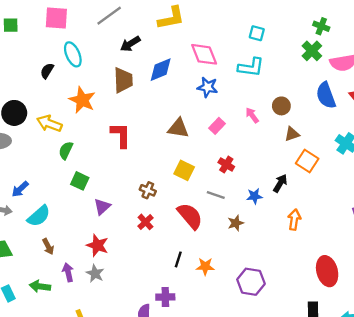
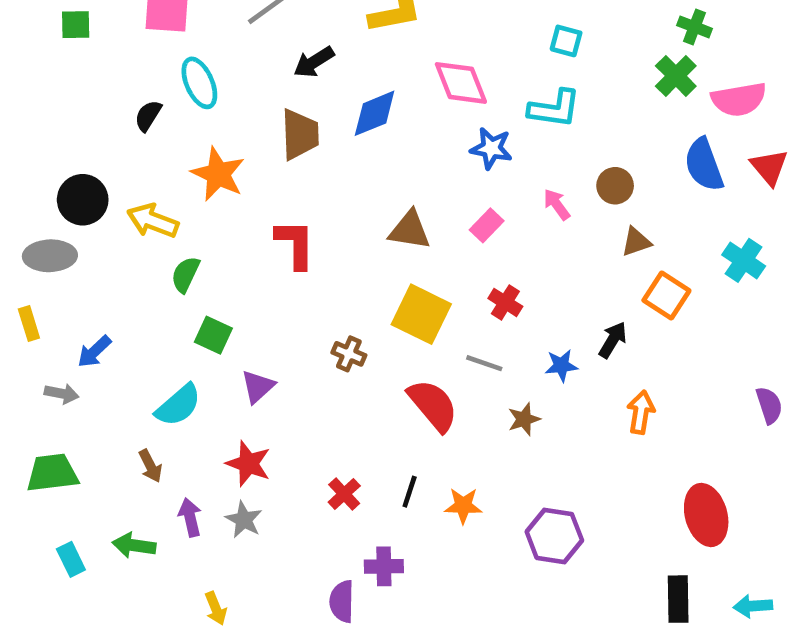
blue star: (208, 87) -> (491, 148), moved
yellow square: (184, 170) -> (421, 314), size x1.4
cyan semicircle: (39, 216) -> (178, 405), moved
red cross: (145, 222) -> (344, 494), moved

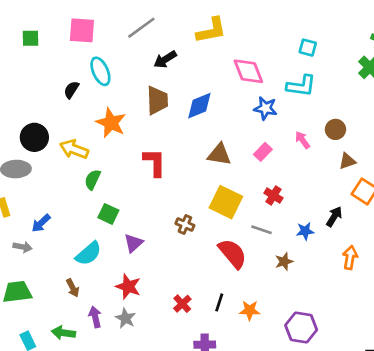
blue diamond: (375, 113) -> (199, 106), moved

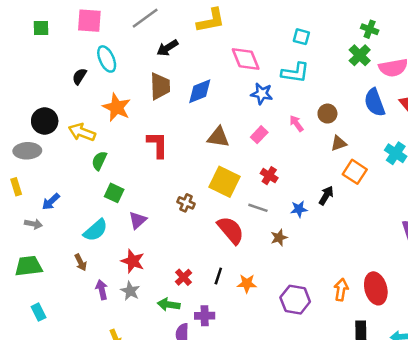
orange arrow: (350, 258) -> (341, 290), moved
green arrow: (63, 333) -> (169, 305), moved

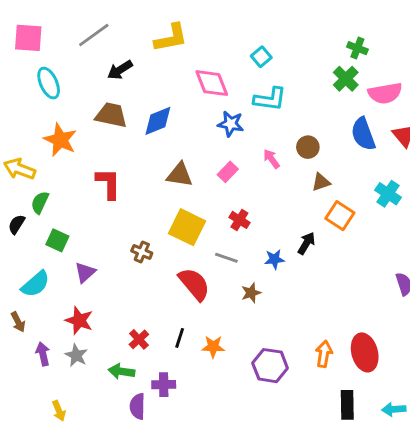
cyan square: (301, 37) -> (261, 57), moved, turned 35
black semicircle: (79, 76) -> (17, 224), moved
brown trapezoid: (160, 86) -> (111, 115), turned -76

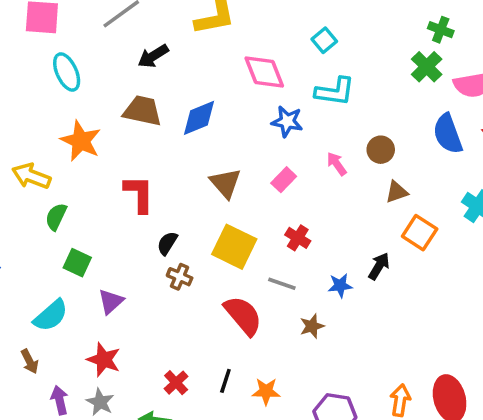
brown triangle: (180, 175) -> (225, 183), turned 40
black semicircle: (17, 224) -> (167, 243), moved

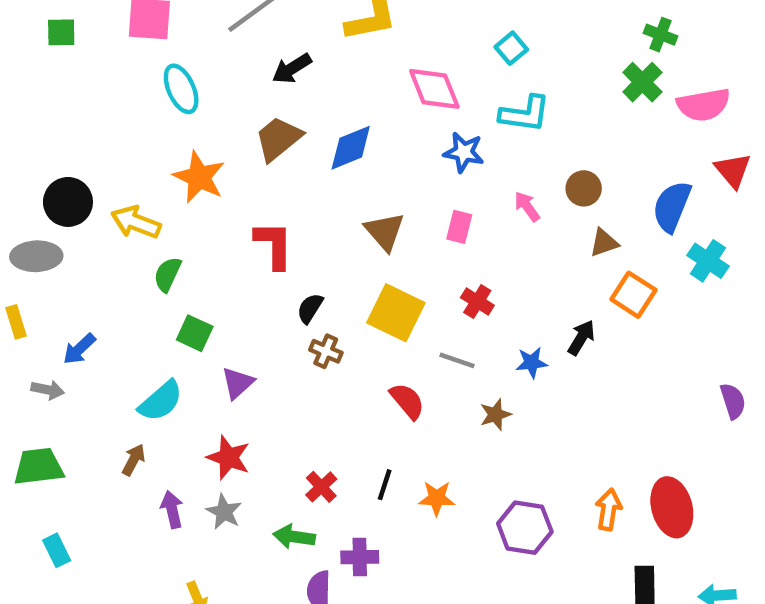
brown trapezoid: (143, 111) -> (278, 139), turned -51
blue semicircle: (448, 134) -> (672, 206), moved, turned 42
pink rectangle: (284, 180) -> (459, 227), turned -30
red semicircle: (243, 316) -> (407, 401), size x0.7
brown arrow: (30, 361) -> (134, 460), turned -125

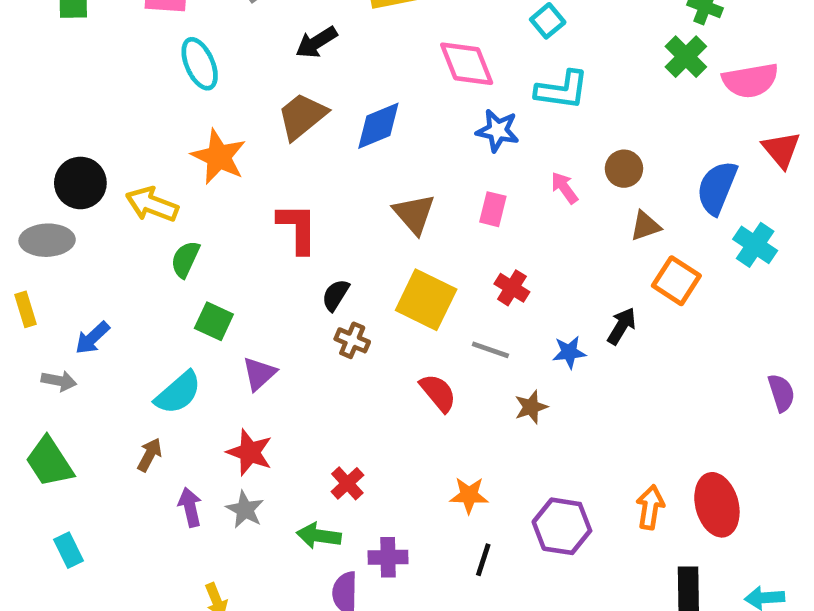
green trapezoid: (39, 467) -> (49, 462), turned -116
black line: (385, 485) -> (483, 560), moved

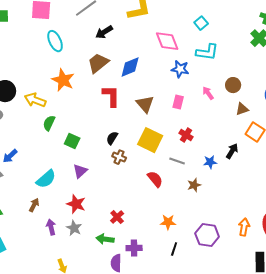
red L-shape: (297, 228) -> (111, 96), moved
green square: (214, 321) -> (72, 141), moved

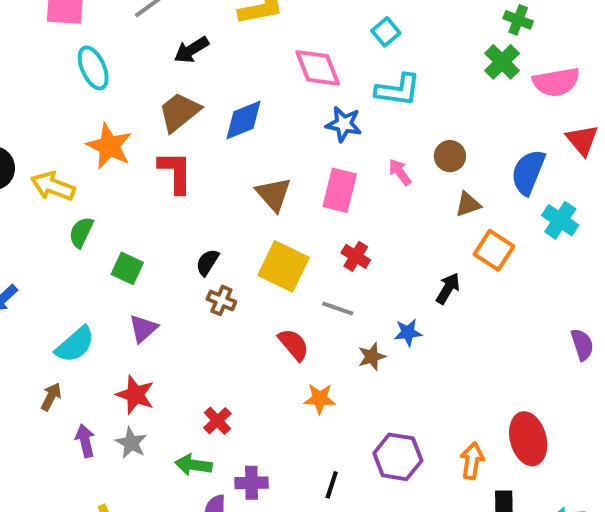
red L-shape: (111, 96) -> (175, 172), moved
pink rectangle: (178, 102) -> (340, 190), size x1.5
blue star: (210, 162) -> (408, 333), moved
orange star: (168, 222) -> (320, 399), moved
orange arrow: (244, 227) -> (472, 461), moved

